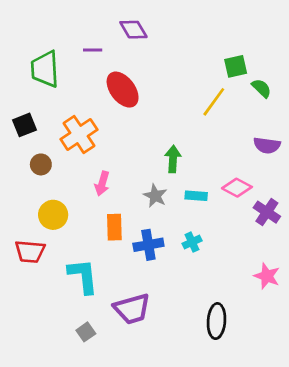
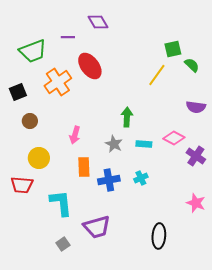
green trapezoid: (45, 69) -> (33, 51), turned -108
orange cross: (79, 134) -> (58, 82), moved

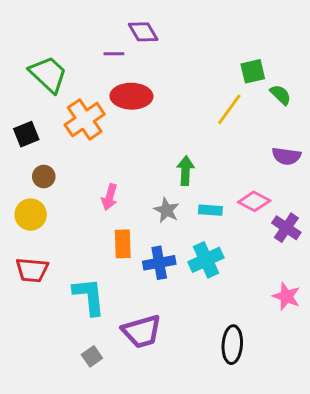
purple line: (68, 37) -> (114, 54), moved
green trapezoid: (33, 51) -> (48, 74), turned -116
red ellipse: (90, 66) -> (131, 96), turned -52
yellow circle: (39, 158) -> (31, 215), moved
cyan cross: (141, 178) -> (206, 260), size x1.6

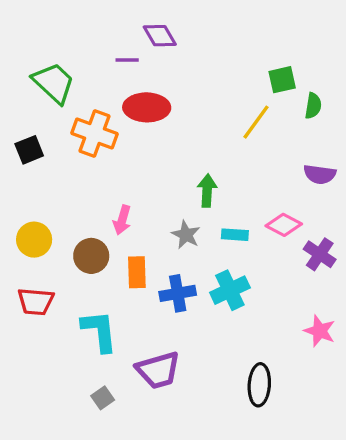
green semicircle: (281, 95) -> (313, 106), turned 55
orange cross: (85, 120) -> (94, 134), turned -36
brown circle: (44, 177) -> (91, 256), moved, size x1.4

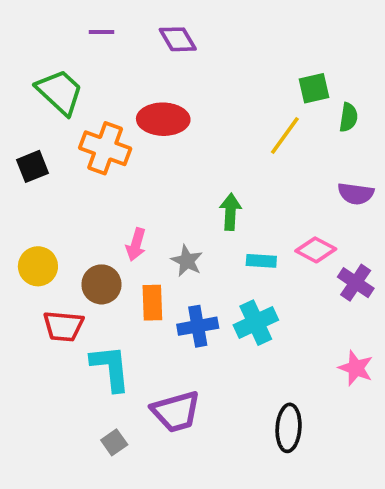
purple line: (127, 60) -> (101, 32), moved
gray star: (186, 235) -> (187, 261), moved
red trapezoid: (36, 302) -> (63, 326), moved

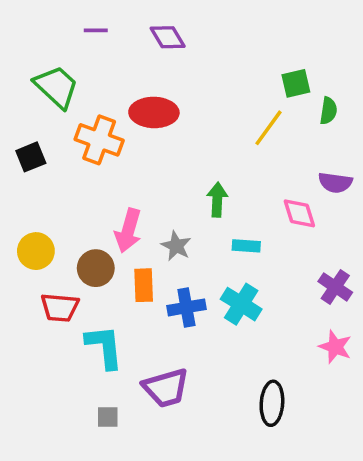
pink arrow: (136, 244) -> (128, 230), size x1.4
pink diamond: (316, 250) -> (299, 213), moved, turned 45
purple cross: (356, 283) -> (335, 287), moved
cyan cross: (256, 323) -> (241, 304), turned -33
gray square: (114, 442) -> (108, 417), turned 35

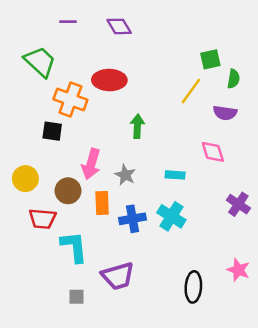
black square: (31, 157) -> (52, 131), moved, turned 30
purple semicircle: (335, 183) -> (225, 113), moved
green arrow: (217, 200) -> (137, 126), moved
pink star: (335, 347) -> (238, 270), moved

